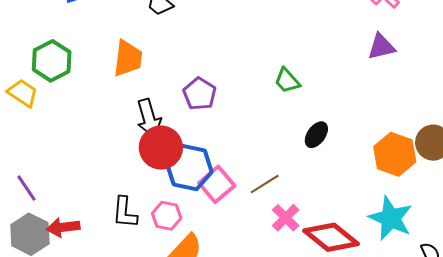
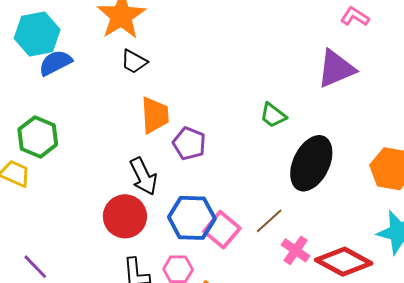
purple triangle: (381, 47) -> (336, 69), moved, size x1.4
orange trapezoid: (128, 58) -> (155, 115), moved
black ellipse: (316, 135) -> (311, 163), size x2.0
red circle: (161, 148) -> (125, 216), moved

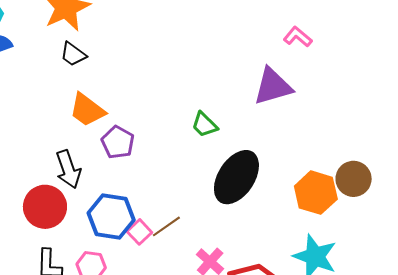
orange trapezoid: (155, 115) -> (87, 110), turned 123
brown line: (269, 221) -> (166, 226), moved
pink square: (222, 230) -> (139, 232), size x0.7

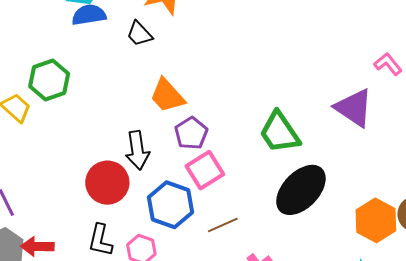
black trapezoid: (73, 54) -> (139, 34), moved
purple triangle: (273, 86) -> (354, 108), turned 39
green trapezoid: (204, 125) -> (280, 132), size x1.6
pink square: (139, 232) -> (205, 170), moved, size x1.5

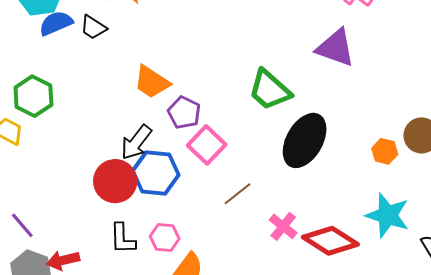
black trapezoid: (139, 34) -> (93, 27), moved
black arrow: (137, 150) -> (136, 142), turned 60
blue hexagon: (170, 205) -> (156, 173), moved
orange hexagon: (376, 220) -> (385, 151), size x0.6

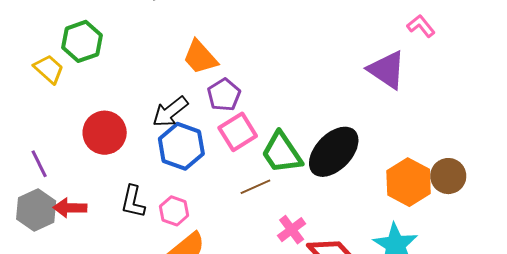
green trapezoid: (270, 90) -> (282, 153), moved
orange hexagon: (385, 151) -> (409, 182), size x1.8
red circle: (115, 181) -> (105, 133), moved

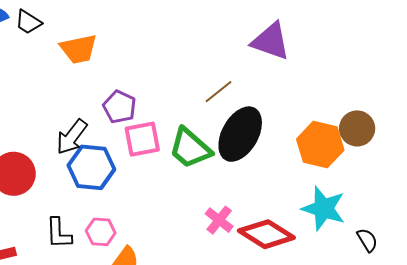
orange trapezoid: (200, 57) -> (79, 49), moved, turned -45
pink square: (238, 132) -> (142, 139), turned 36
brown line: (255, 187) -> (219, 92), moved

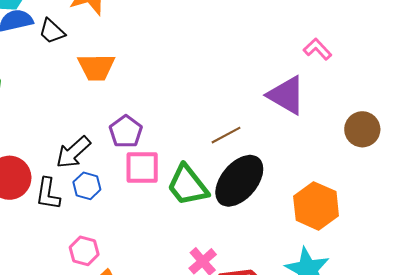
brown circle: (357, 128) -> (362, 129), moved
blue hexagon: (91, 167) -> (87, 186), size x0.6
black L-shape: (59, 233) -> (48, 194), moved

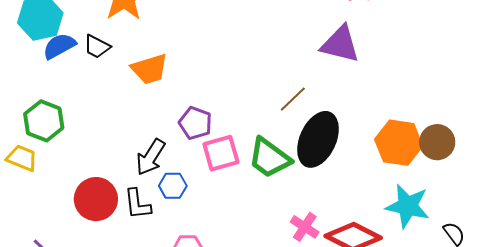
brown circle: (362, 129) -> (437, 142), moved

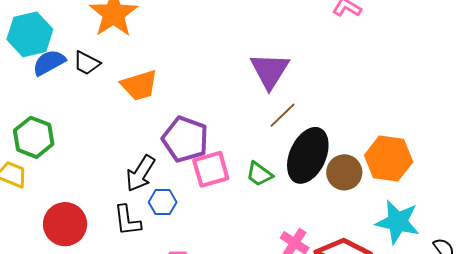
purple triangle: (340, 44) -> (270, 71), moved, turned 48
purple pentagon: (195, 123) -> (185, 139), size x1.4
brown circle: (437, 142) -> (344, 172), moved
green trapezoid: (269, 158) -> (259, 174), size x0.6
red circle: (96, 199) -> (65, 224), moved

